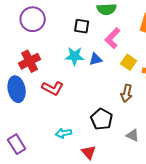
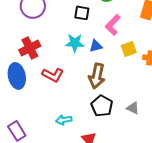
yellow square: (129, 62) -> (129, 49), turned 35
brown arrow: (127, 93) -> (97, 76), moved, size x1.4
gray triangle: (133, 135) -> (133, 108), moved

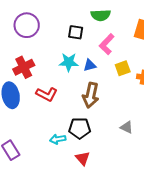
black pentagon: (102, 106) -> (80, 128), moved, turned -30

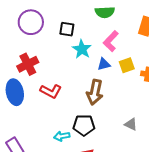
black square: (76, 32) -> (67, 29), moved
cyan star: (69, 62) -> (82, 49), moved, turned 30
blue triangle: (90, 65) -> (104, 64), moved

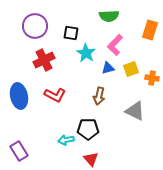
red cross: (28, 64) -> (44, 60), moved
brown arrow: (95, 92) -> (99, 96), size x0.7
gray triangle: (131, 124) -> (135, 111), moved, size x1.5

